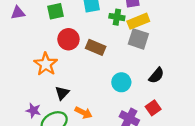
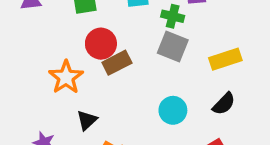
yellow rectangle: (138, 21) -> (225, 59), moved
gray square: (138, 39) -> (173, 47), moved
brown rectangle: (96, 47) -> (117, 63), moved, turned -54

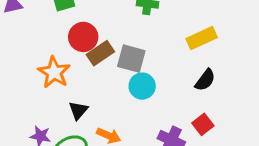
gray square: (173, 47) -> (131, 59), moved
cyan circle: (173, 110) -> (142, 86), moved

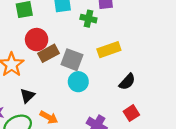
yellow rectangle: (202, 38) -> (109, 50), moved
red square: (203, 124) -> (131, 113), moved

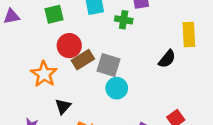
yellow rectangle: (109, 50) -> (189, 35), moved, turned -70
black semicircle: (127, 82) -> (167, 59), moved

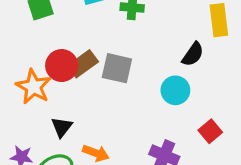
red circle: (69, 46) -> (62, 66), moved
cyan circle: (117, 88) -> (175, 90), moved

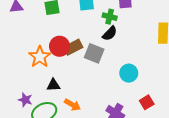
black semicircle: (193, 54) -> (110, 33), moved
black triangle: (62, 127) -> (53, 85), turned 40

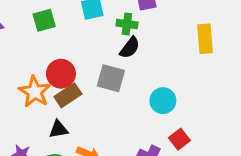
brown rectangle: (73, 47) -> (68, 95), moved
red square: (147, 102) -> (179, 139), moved

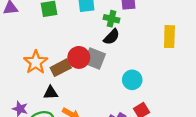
red circle: (61, 74) -> (79, 57), moved

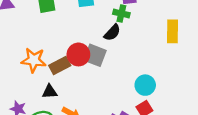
green cross: (111, 19) -> (121, 14), moved
orange star: (36, 62) -> (34, 60), turned -30
cyan circle: (132, 80) -> (145, 85), moved

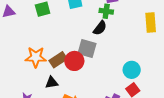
red circle: (78, 54) -> (74, 61), moved

